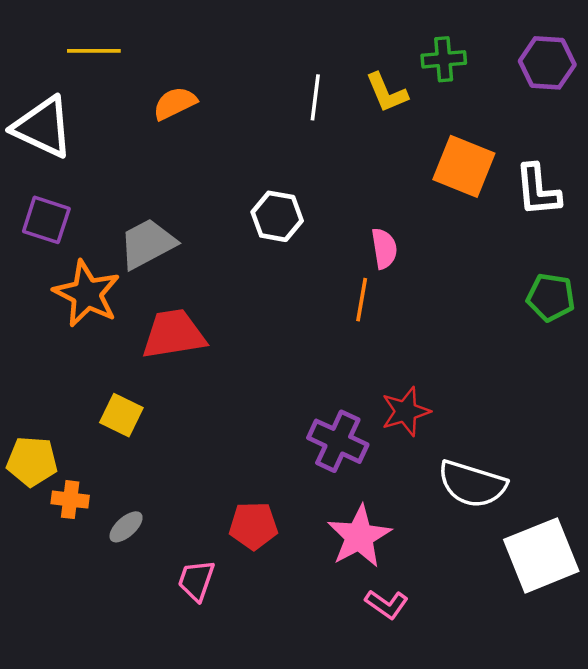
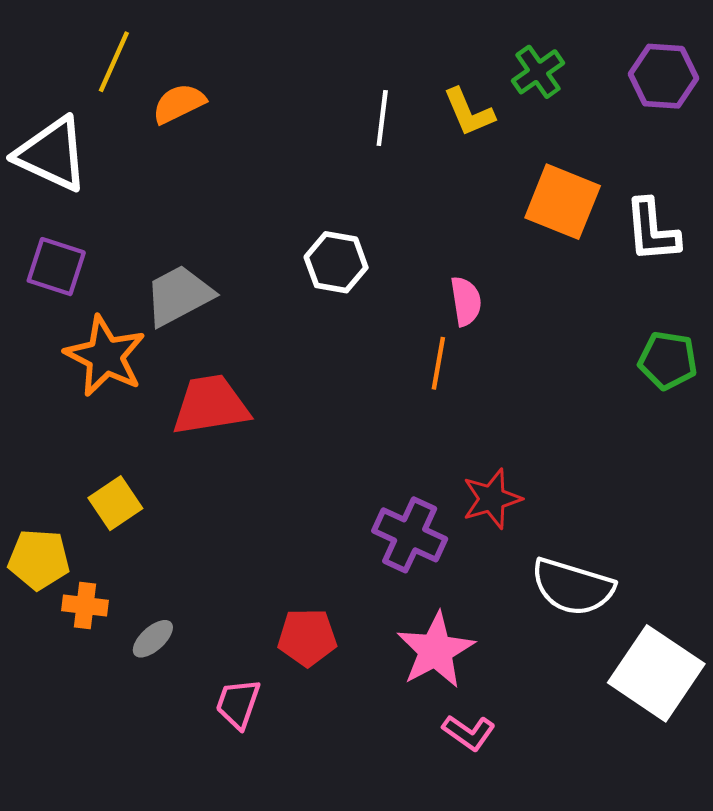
yellow line: (94, 51) -> (114, 62), turned -66
green cross: (444, 59) -> (538, 72), turned -30
orange semicircle: (175, 103) -> (179, 104), moved
yellow square: (121, 415) -> (115, 503), moved, turned 30
white square: (541, 555) -> (656, 673), turned -34

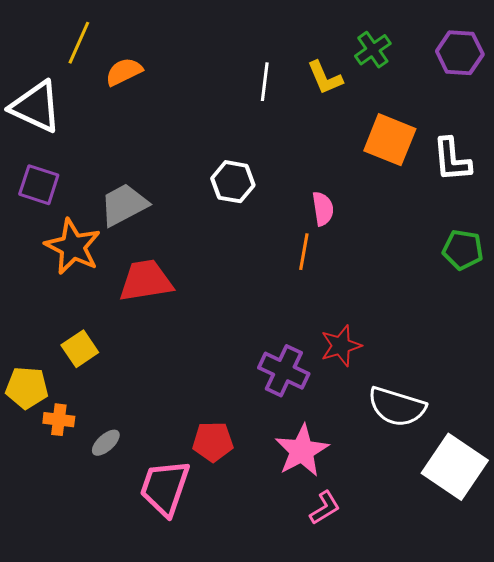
pink trapezoid: (238, 704) -> (165, 488), size x1.6
pink L-shape: (469, 733) -> (325, 508), turned -66

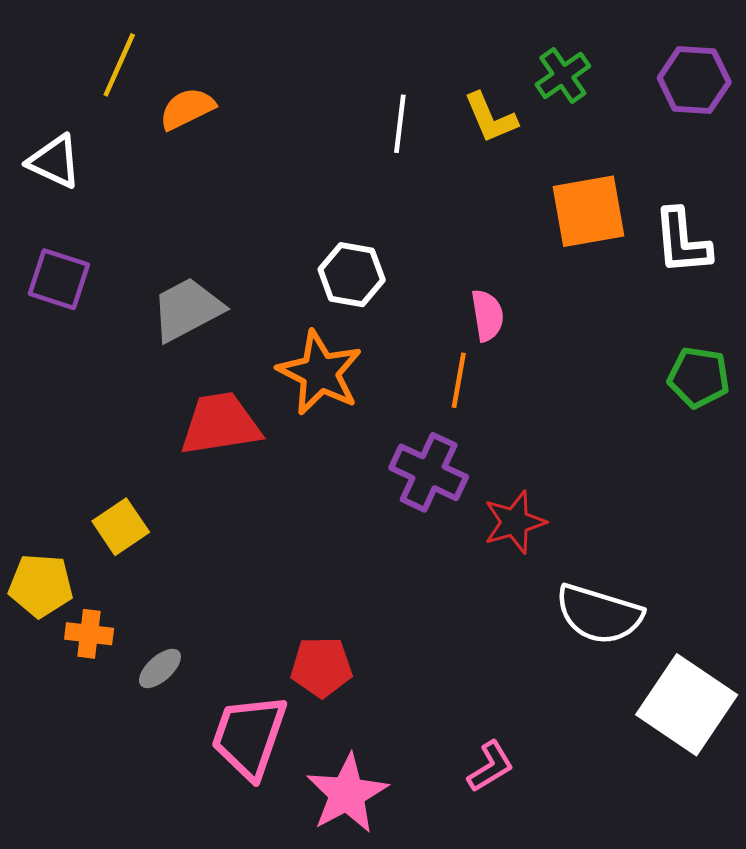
white triangle: (36, 107) -> (54, 161), size x0.7
orange square: (390, 140) -> (589, 211), turned -32
orange star: (73, 247) -> (320, 373), moved
purple cross: (284, 371) -> (429, 472), moved
pink star: (302, 451) -> (347, 794), moved

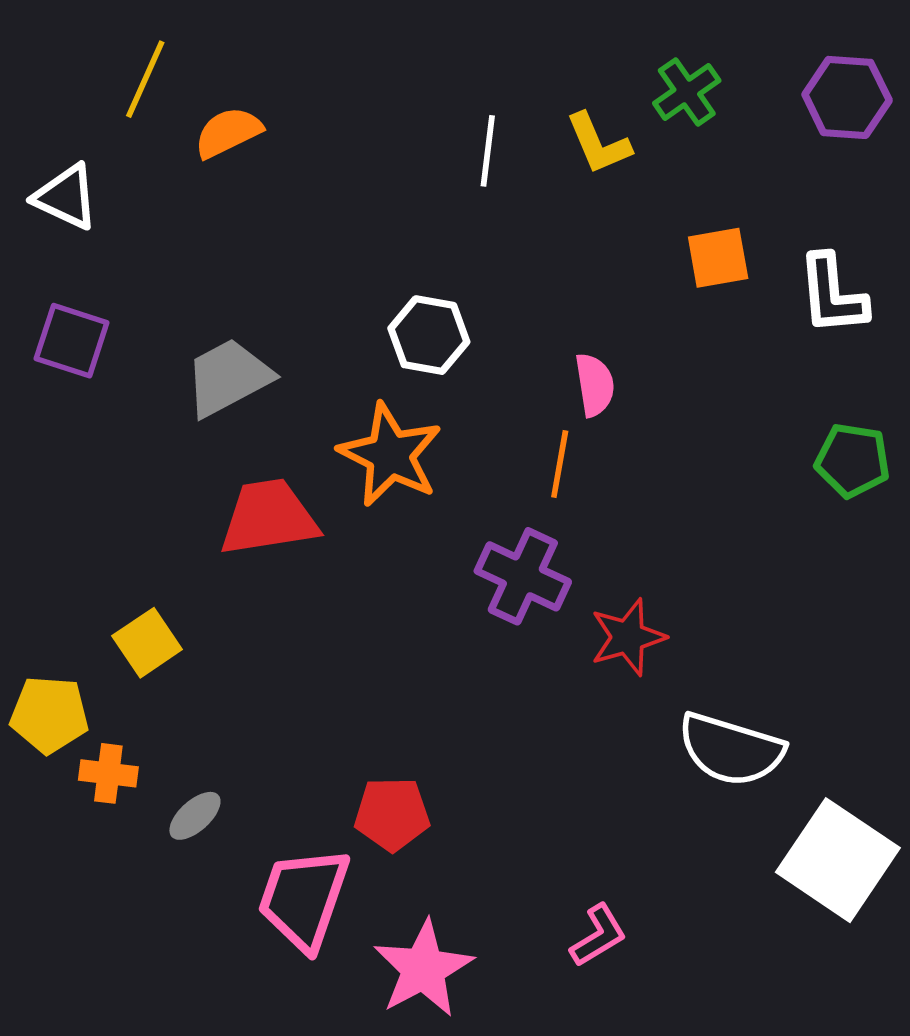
orange square: (589, 211) -> (718, 258), size x0.7

